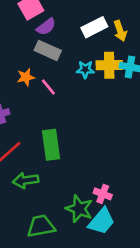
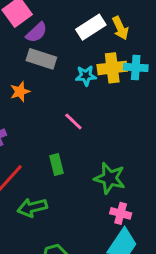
pink line: (48, 87) -> (73, 122), moved
green rectangle: (51, 145) -> (57, 164), size x0.6
green star: (79, 209) -> (110, 178), moved

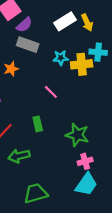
yellow cross: (112, 68) -> (82, 64), moved
pink cross: (121, 213) -> (85, 161), turned -32

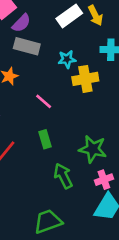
yellow cross: (82, 64) -> (85, 79), moved
pink line: (51, 92) -> (44, 101), moved
green arrow: (19, 156) -> (63, 176), moved, turned 80

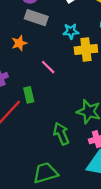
green rectangle: (45, 139) -> (29, 95), moved

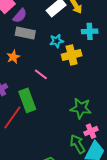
green rectangle: (29, 95) -> (27, 100), size x1.6
green arrow: (61, 134) -> (78, 144), moved

